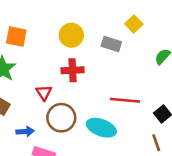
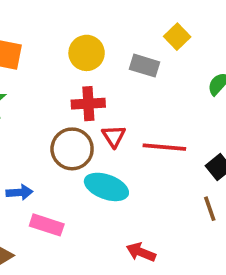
red triangle: (44, 93) -> (114, 136), moved
brown circle: (61, 118) -> (72, 149), moved
cyan ellipse: (101, 128) -> (106, 187), moved

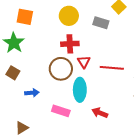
cyan ellipse: (106, 187) -> (80, 90), turned 70
pink rectangle: (47, 225) -> (61, 111), moved
red arrow: (141, 252) -> (100, 113), moved

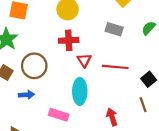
gray rectangle: (101, 23) -> (114, 29), moved
brown circle: (61, 69) -> (34, 66), moved
red arrow: (100, 113) -> (112, 117), moved, turned 49

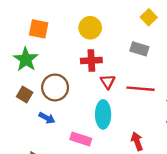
blue arrow: (26, 95) -> (47, 118), turned 32

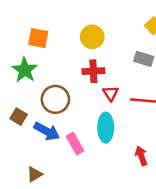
brown square: (25, 95) -> (19, 117), moved
blue arrow: (47, 118) -> (47, 131), size x1.5
pink rectangle: (81, 139) -> (75, 144), moved, turned 42

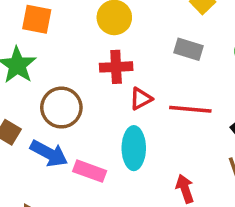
red triangle: (111, 93) -> (141, 99), turned 35
pink rectangle: (75, 144) -> (90, 171), turned -40

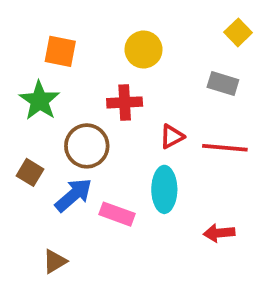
red cross: (116, 67) -> (125, 102), moved
blue arrow: (49, 153) -> (74, 195), turned -69
red arrow: (185, 189) -> (219, 233), turned -76

